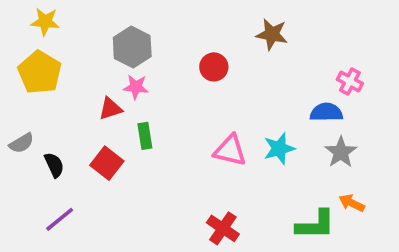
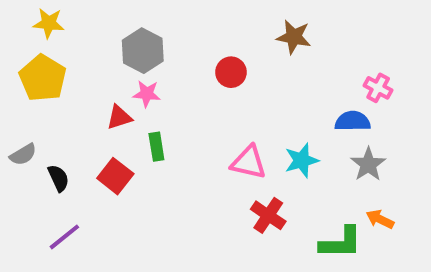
red cross: (223, 228) -> (268, 215), moved

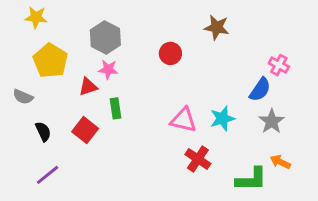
yellow pentagon: (43, 78) -> (50, 61), moved
blue semicircle: (353, 121) -> (260, 90), turned 125
gray semicircle: (23, 155) -> (23, 97), moved, turned 54

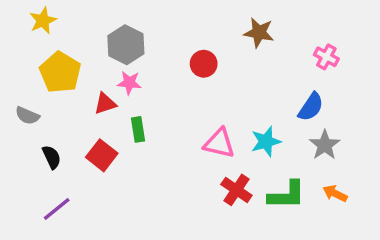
yellow star: (36, 17) -> (43, 21), turned -30
pink cross: (279, 65) -> (326, 57), moved
green L-shape: (251, 179) -> (287, 195), moved

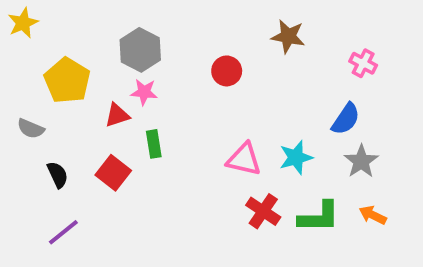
yellow star: (43, 21) -> (23, 23), moved

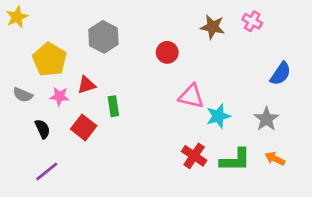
pink cross: (363, 63) -> (252, 21), moved
pink star: (144, 92) -> (60, 96), moved
blue semicircle: (346, 119) -> (281, 74), moved
pink triangle: (244, 159) -> (191, 96), moved

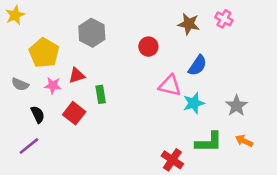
blue semicircle: (281, 74) -> (198, 65), moved
red cross: (194, 156) -> (172, 160), moved
purple line: (47, 171) -> (29, 146), moved

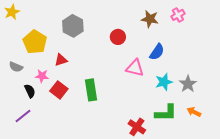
pink cross: (224, 19) -> (178, 15), turned 32
pink star: (53, 86) -> (42, 76), moved
green rectangle: (101, 94) -> (91, 90), moved, size x1.5
cyan star: (194, 103) -> (164, 82), moved

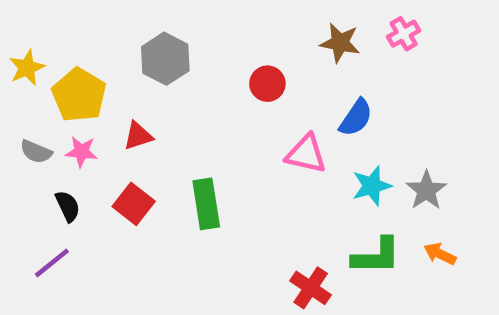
yellow star: (12, 12) -> (27, 68), moved
pink star: (42, 76) -> (81, 152), moved

